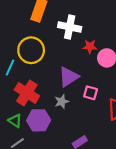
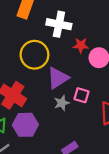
yellow circle: (31, 50) -> (34, 55), moved
gray star: (62, 102) -> (62, 103), moved

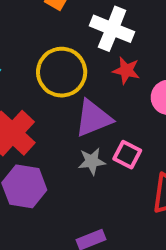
red star: (81, 45) -> (126, 70), moved

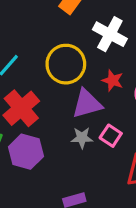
red star: (126, 70) -> (113, 80), moved

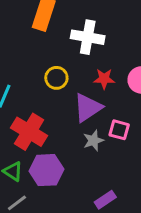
yellow circle: (66, 64) -> (56, 78), size x0.6

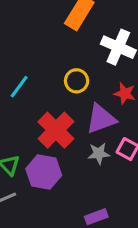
red cross: (29, 132) -> (56, 130), moved

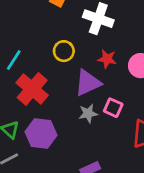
red cross: (56, 130) -> (32, 89), moved

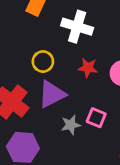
purple triangle: (88, 83) -> (52, 94), moved

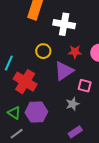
purple triangle: (52, 94) -> (64, 71), moved
gray star: (71, 125) -> (73, 104), moved

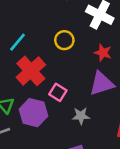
purple triangle: (64, 71) -> (102, 84), moved
pink square: (85, 86) -> (58, 92), moved

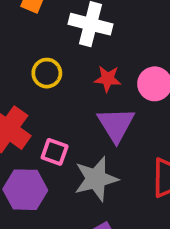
purple triangle: (102, 84) -> (116, 125), turned -32
gray star: (81, 116) -> (96, 179), size x1.6

